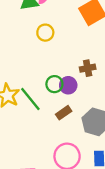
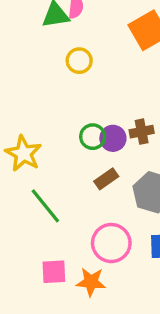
brown cross: (88, 68) -> (142, 132), moved
green line: (30, 99) -> (45, 206), moved

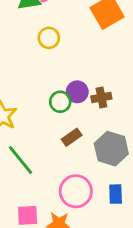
purple circle: (113, 138) -> (77, 92), moved

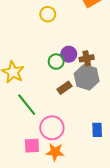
gray hexagon: (111, 149) -> (87, 77), moved
pink circle: (76, 191) -> (52, 128), moved

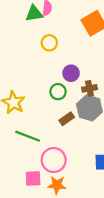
purple circle: (69, 54) -> (71, 73), moved
green line: (27, 105) -> (28, 136), turned -30

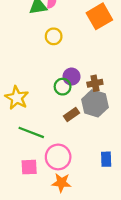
purple circle: (71, 73) -> (71, 77), moved
pink square: (33, 178) -> (29, 167), moved

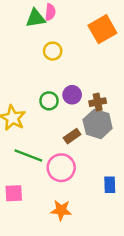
green circle: (63, 87) -> (49, 101), moved
pink circle: (58, 157) -> (61, 168), moved
pink square: (29, 167) -> (14, 193), moved

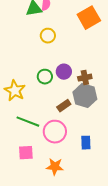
blue rectangle: (110, 185) -> (86, 143), moved
pink square: (14, 193) -> (26, 153), moved

